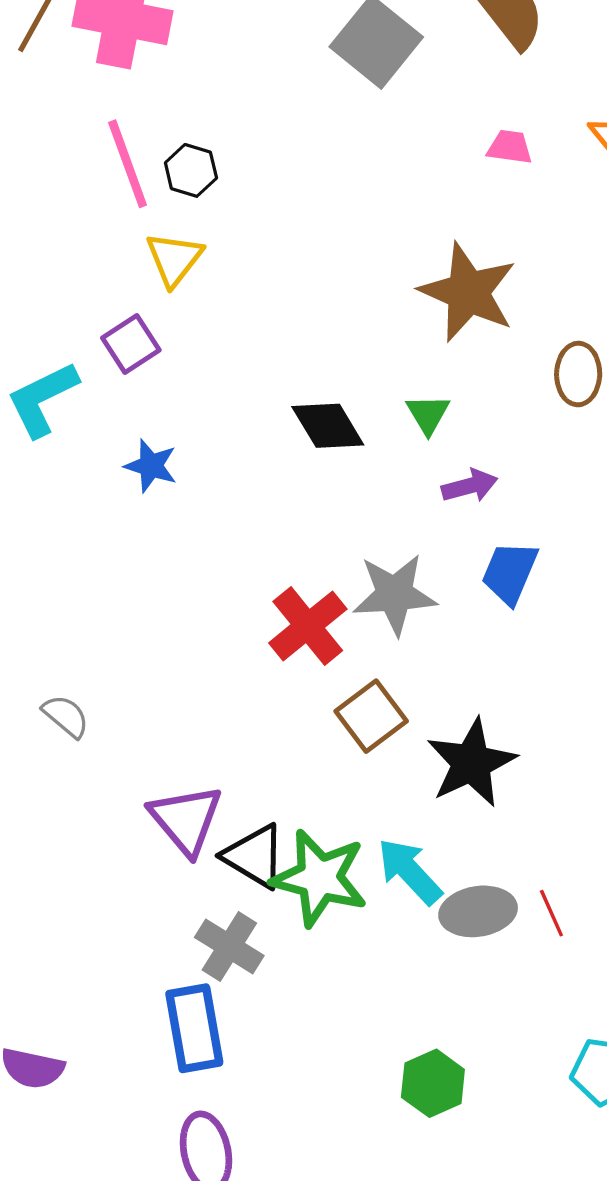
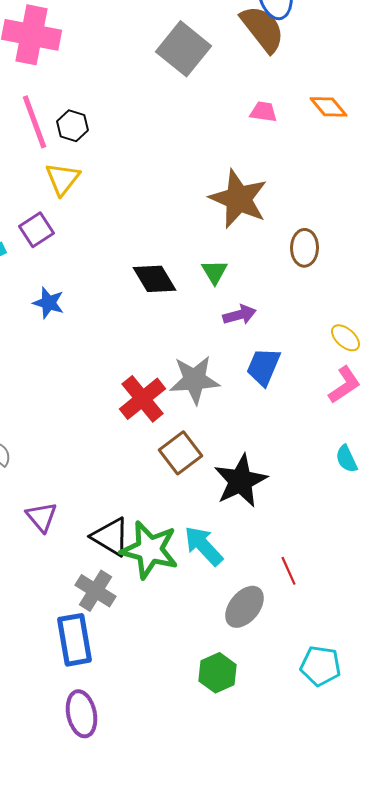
purple triangle: (186, 820) -> (42, 517), moved, size x0.7
gray ellipse: (478, 911) -> (244, 607), moved, turned -42

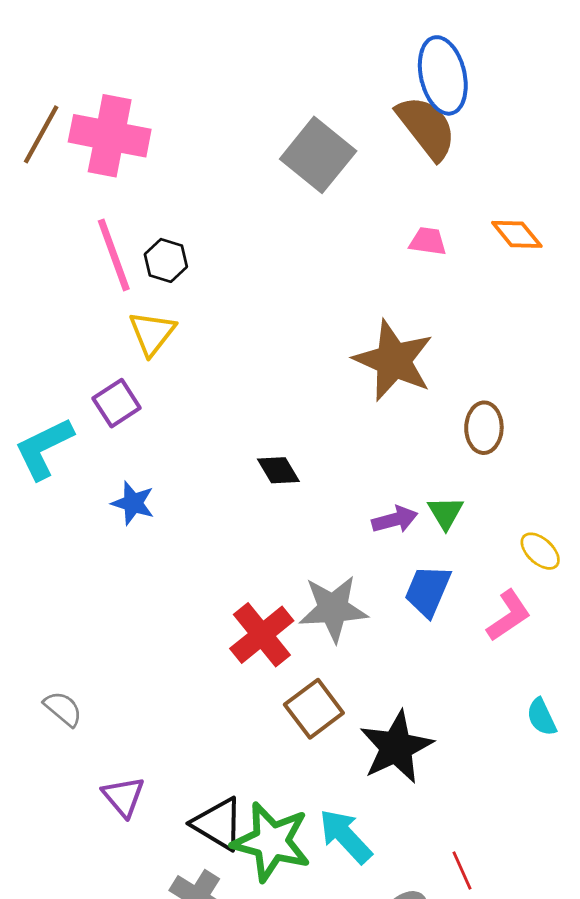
green triangle: (214, 272) -> (446, 513), moved
black diamond: (154, 279) -> (278, 470), size x0.7
pink L-shape: (344, 385) -> (509, 616), moved

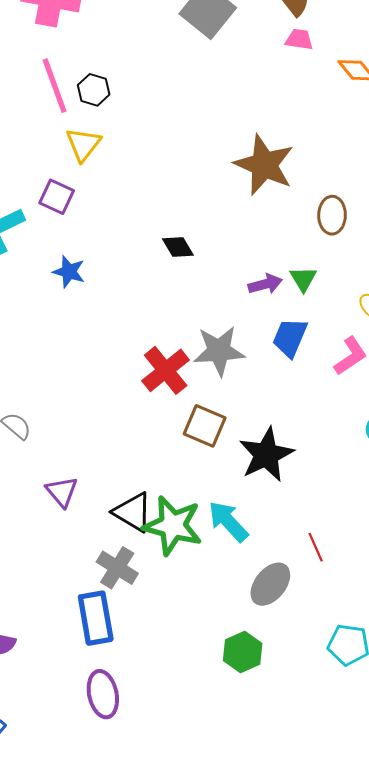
pink trapezoid: (428, 241) -> (299, 39), moved
purple square: (117, 403) -> (57, 197), turned -32
brown square: (314, 709) -> (205, 426), turned -30

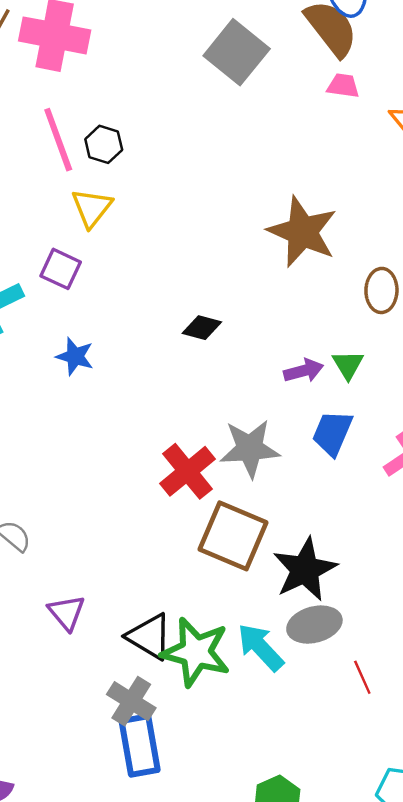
black diamond: (178, 247) -> (202, 328), turned -44
brown square: (205, 426) -> (233, 536), size x1.4
gray ellipse: (270, 584) -> (314, 625), moved, turned 36
blue rectangle: (96, 618) -> (140, 745), moved

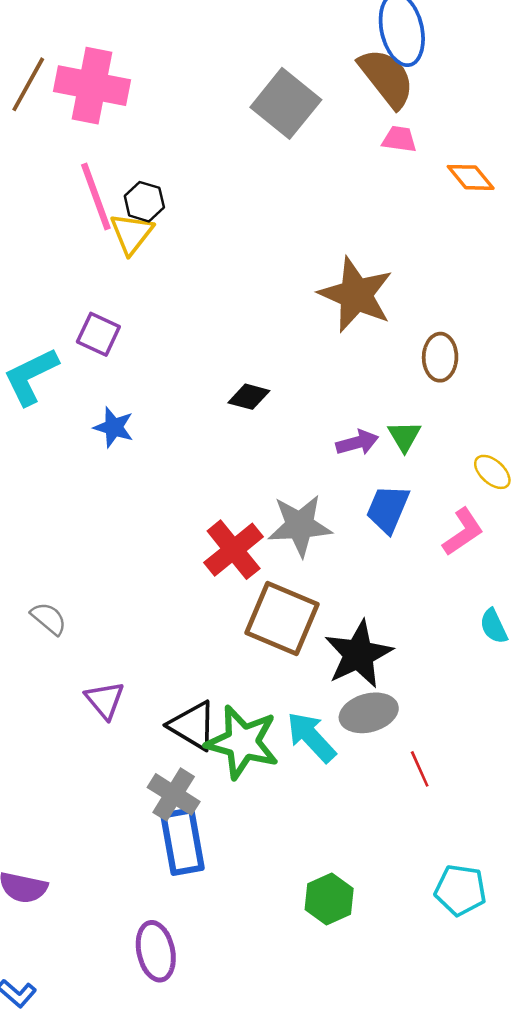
yellow triangle: (92, 208) -> (132, 233), moved

